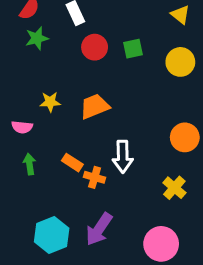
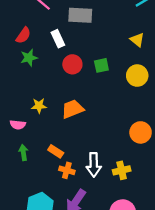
white arrow: (123, 157) -> (94, 165), moved
orange cross: (95, 177) -> (67, 170), moved
yellow cross: (174, 188) -> (122, 170), moved, turned 36

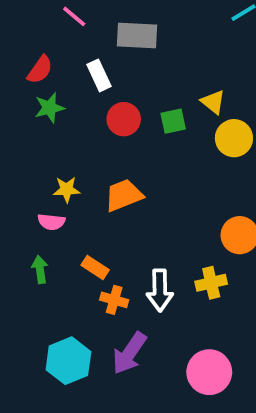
yellow triangle: (137, 40) -> (213, 102), moved
pink semicircle: (18, 125) -> (51, 222), moved
yellow cross: (122, 170) -> (211, 283), moved

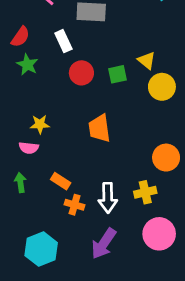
green star: (49, 108) -> (27, 65), turned -30
orange trapezoid: (124, 195) -> (99, 128), moved, turned -76
purple arrow: (129, 353) -> (104, 244), moved
pink circle: (209, 372) -> (159, 234), moved

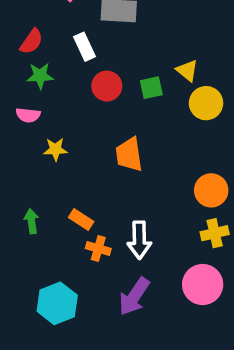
green star: (27, 65) -> (40, 76), turned -30
pink semicircle: (29, 148) -> (28, 115), moved
yellow cross: (145, 192) -> (215, 233), moved

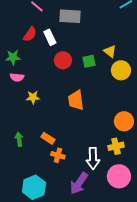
red semicircle: (32, 42) -> (30, 34), moved
green star: (40, 76) -> (13, 57), moved
yellow cross: (215, 233) -> (116, 146), moved
white arrow: (139, 240) -> (93, 158), moved

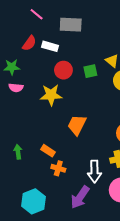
white rectangle: (50, 37) -> (50, 46), turned -49
yellow star: (33, 97) -> (51, 95), moved, size x1.5
orange trapezoid: (76, 100) -> (77, 125), moved, turned 35

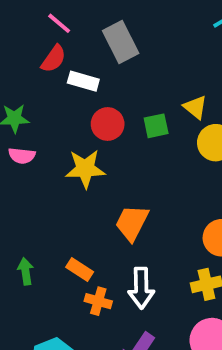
gray rectangle: (71, 25) -> (121, 42), turned 60
red semicircle: (29, 43) -> (54, 59), moved
white arrow: (94, 171) -> (141, 288), moved

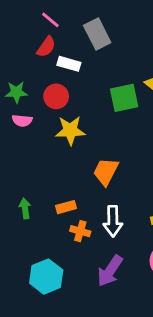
red circle: (108, 124) -> (56, 96), moved
green square: (156, 126) -> (124, 98), size x1.5
orange rectangle: (80, 269) -> (66, 207), turned -48

